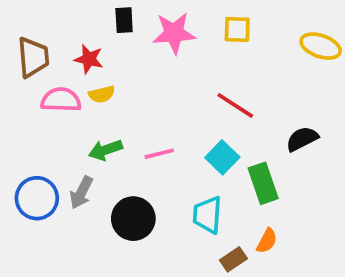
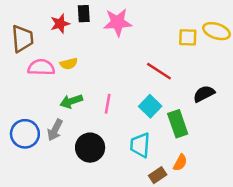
yellow square: (237, 29) -> (188, 37), moved
red star: (89, 59) -> (60, 24), moved, turned -30
pink line: (159, 154) -> (108, 104), turned -66

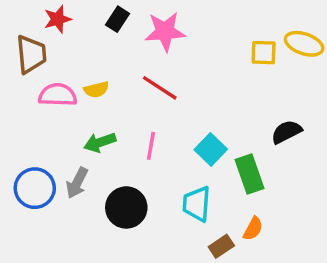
black rectangle: (84, 14) -> (117, 19), turned 36
red star: (60, 24) -> (58, 19), moved
red line: (159, 71) -> (160, 88), moved

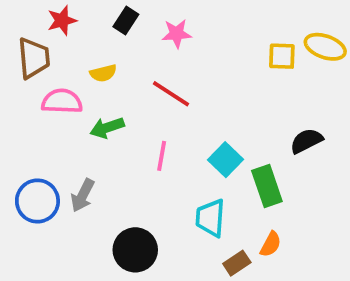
pink star: (165, 31) -> (177, 34), size x0.7
yellow semicircle: (96, 90) -> (103, 73), moved
green arrow: (100, 142) -> (107, 128), moved
black circle: (126, 207) -> (135, 250), moved

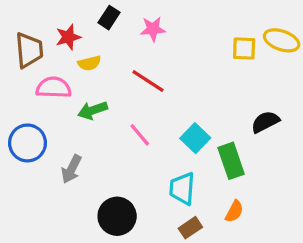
red star: (62, 20) -> (68, 37), moved
pink line: (162, 156) -> (140, 135), turned -50
blue circle: (37, 201) -> (27, 143), moved
brown rectangle: (237, 263) -> (190, 228), moved

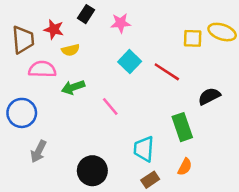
red star: (68, 37) -> (54, 29), turned 30
red line: (148, 81) -> (167, 72), moved
cyan square: (195, 138) -> (130, 62), moved
gray arrow: (71, 169) -> (38, 151), moved

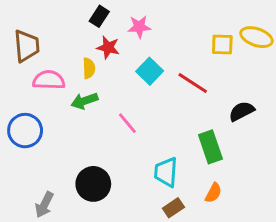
red star: (54, 29) -> (108, 47), moved
yellow semicircle: (71, 50) -> (89, 68), moved, turned -78
gray arrow: (38, 151) -> (44, 205), moved
black circle: (92, 171) -> (93, 184), moved

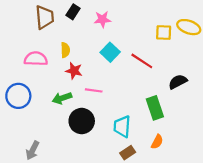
brown trapezoid: (27, 46) -> (45, 17), moved
red star: (108, 47) -> (74, 71), moved
green arrow: (84, 101) -> (62, 98), moved
pink line: (127, 123) -> (94, 90), turned -42
black circle: (93, 184) -> (82, 121), moved

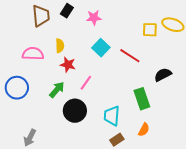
pink line: (94, 90) -> (86, 83), turned -63
green arrow: (62, 98) -> (57, 90), turned 150

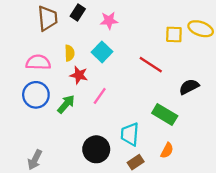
cyan square: (101, 48) -> (102, 52), moved
blue circle: (17, 88) -> (36, 95), moved
green rectangle: (142, 99) -> (165, 115), turned -40
black circle: (75, 111) -> (96, 149), moved

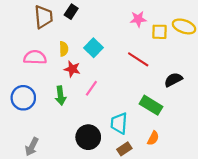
pink star: (109, 21) -> (138, 19), moved
blue circle: (36, 95) -> (23, 98), moved
green arrow: (66, 104) -> (61, 96), turned 132

